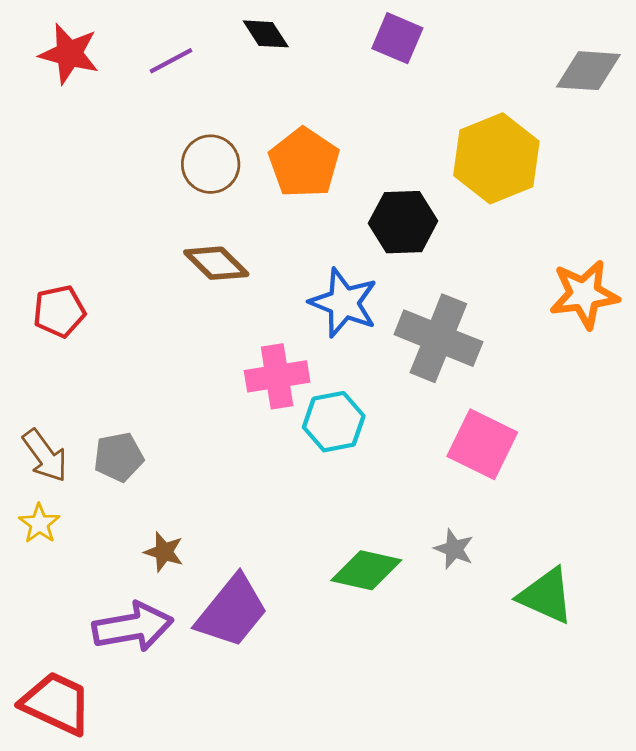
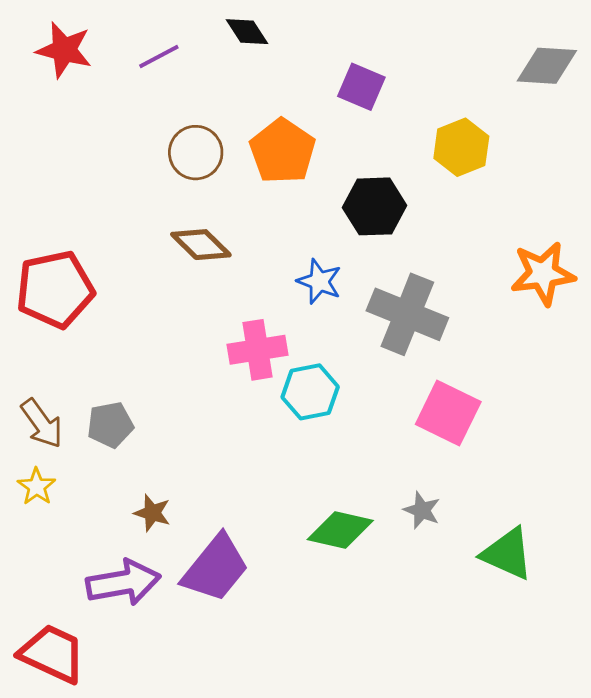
purple square: (397, 38) -> (361, 87), moved
yellow hexagon: (496, 158) -> (461, 147), size x0.7
blue star: (344, 303) -> (319, 281), size x0.7
red pentagon: (59, 311) -> (55, 289), size x1.6

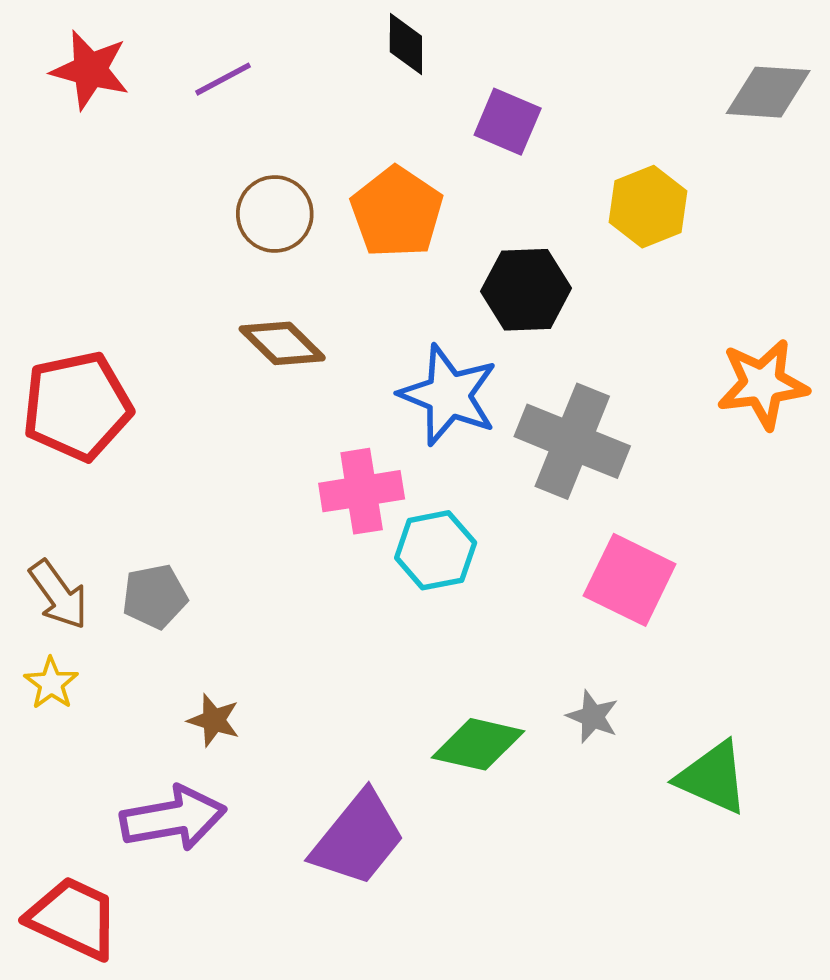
black diamond: (247, 32) -> (406, 44), moved, turned 33
blue star: (319, 281) -> (448, 395), size x1.6
purple trapezoid: (215, 568) -> (358, 839), moved

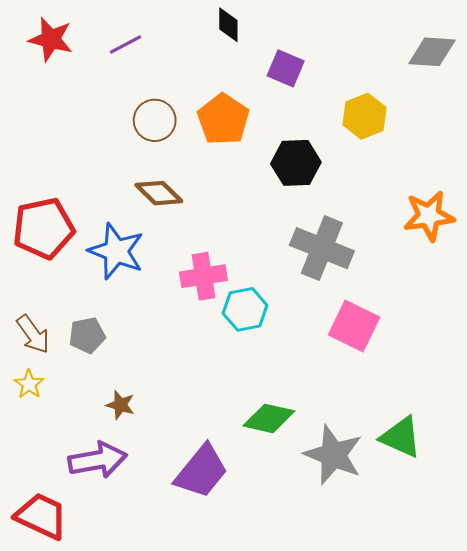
blue star: (448, 395) -> (116, 251), moved
gray star: (593, 717) -> (333, 455), moved, size x2.0

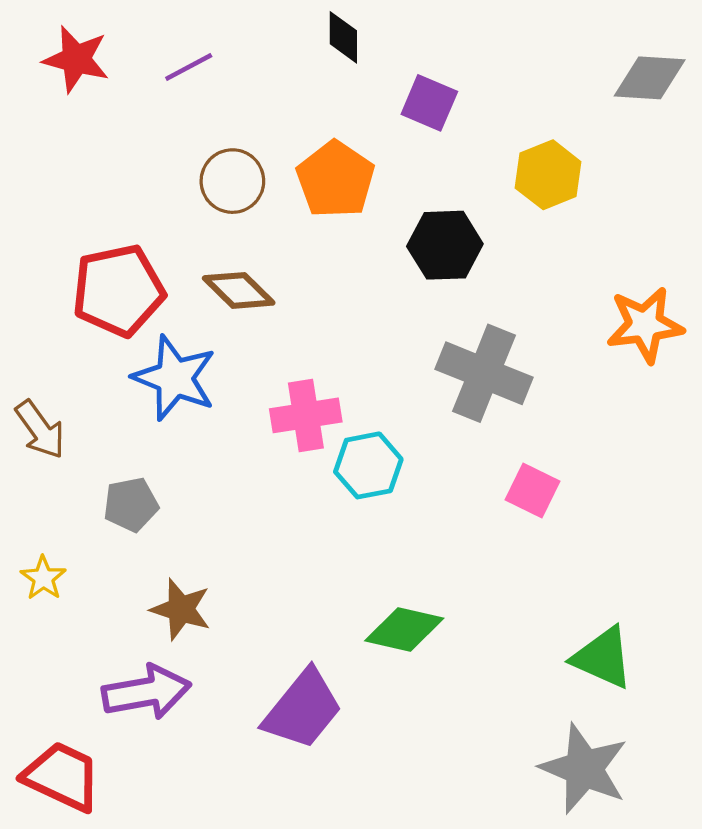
red pentagon: (44, 228) -> (118, 290), moved
pink square: (354, 326) -> (532, 490), size x0.7
brown arrow: (33, 334) -> (40, 430), moved
brown star: (120, 405) -> (181, 609), size x1.4
gray star: (333, 455) -> (584, 769), moved

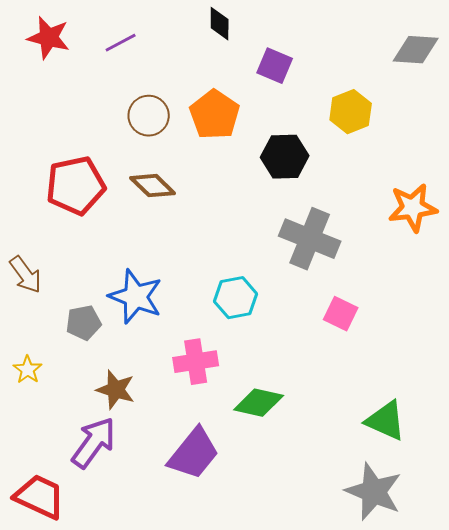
blue star: (175, 378) -> (136, 297), moved
pink cross: (306, 415) -> (196, 362), moved
purple arrow: (146, 692) -> (94, 443), turned -44

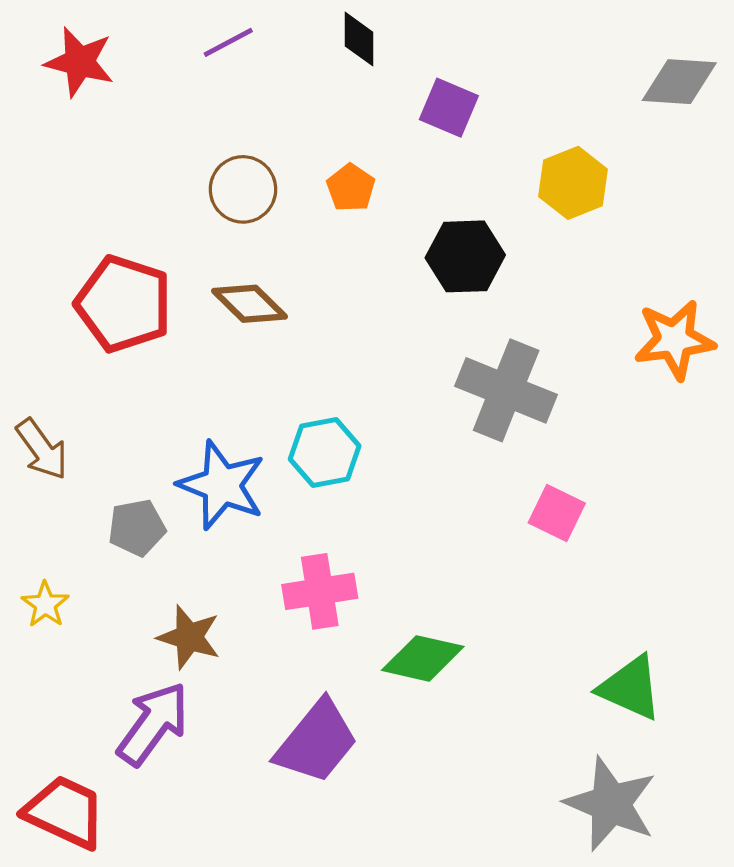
purple line: (121, 43) -> (228, 42), moved
orange pentagon: (215, 115) -> (351, 188), size x0.6
red pentagon: (76, 186) -> (124, 304), turned 30
cyan hexagon: (236, 298) -> (325, 452), moved

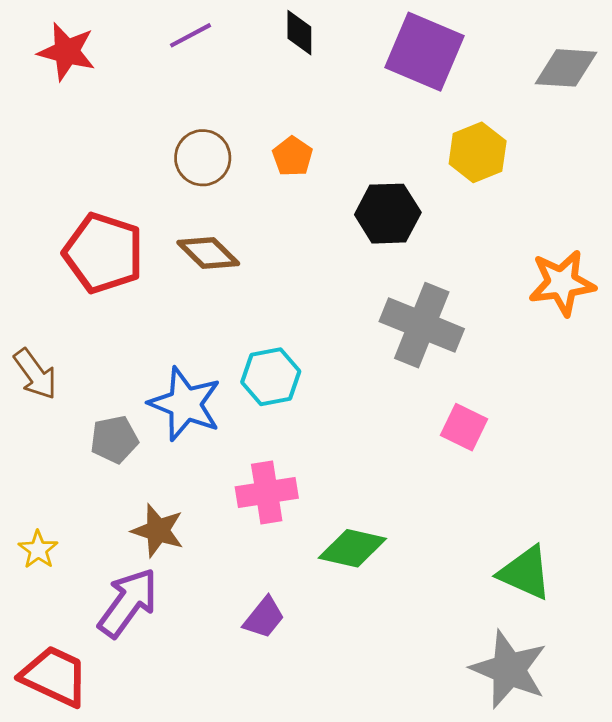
purple square: (449, 108) -> (425, 52), moved, size x1.6
yellow star: (45, 604) -> (38, 550), moved
purple trapezoid: (317, 742) -> (264, 618), size x0.6

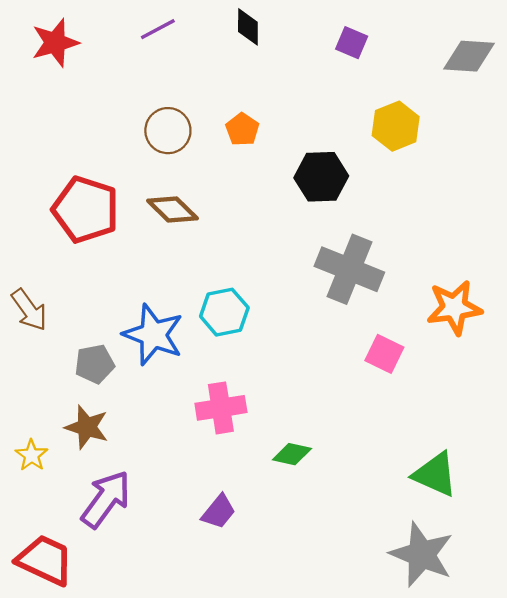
red star: (67, 52) -> (55, 43), turned -30
purple square: (425, 52) -> (352, 43), size x0.5
orange star: (562, 283) -> (454, 308), moved
brown star: (158, 531) -> (87, 427), moved
green diamond: (352, 548) -> (292, 454), size x0.7

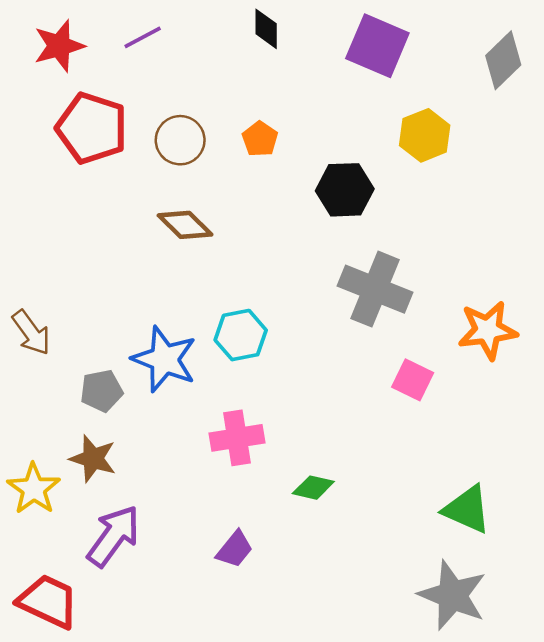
purple line: (158, 29) -> (143, 37), moved
purple square: (352, 43) -> (377, 46), size x1.8
gray diamond: (469, 56) -> (503, 60), turned -48
red pentagon: (86, 210) -> (92, 128), moved
yellow star: (32, 455) -> (34, 489), size x1.5

